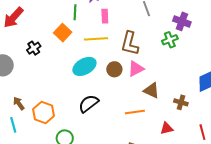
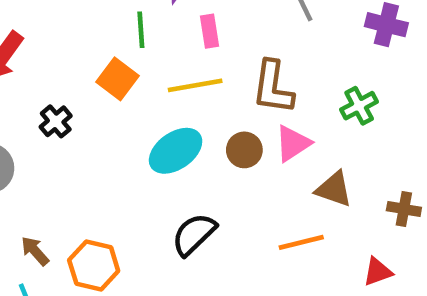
green cross: (170, 40) -> (359, 106), moved

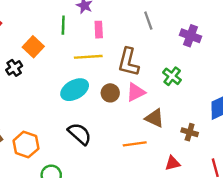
orange square: (118, 79) -> (33, 47), moved
green cross: (359, 106) -> (172, 76), turned -30
black semicircle: (194, 234) -> (80, 134), turned 80

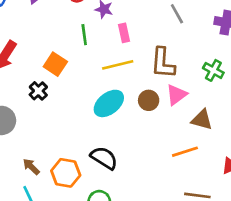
black semicircle: (80, 134) -> (104, 158), moved

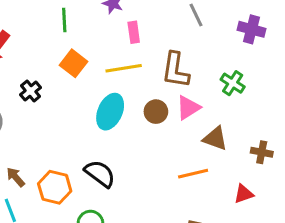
green line: (84, 35) -> (64, 20), moved
orange square: (55, 64) -> (74, 63), moved
cyan ellipse: (109, 103) -> (110, 112), turned -32

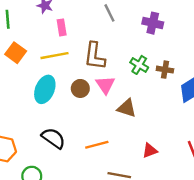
pink triangle: (188, 108) -> (105, 85), turned -30
brown cross: (262, 152) -> (165, 70), moved
black semicircle: (100, 174) -> (53, 138), moved
orange line: (193, 174) -> (97, 145), moved

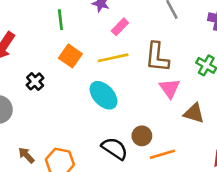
pink rectangle: (62, 27) -> (120, 27), turned 56
brown circle: (80, 88) -> (142, 136), moved
cyan ellipse: (45, 89) -> (104, 95), turned -64

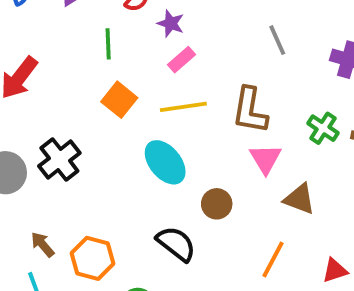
pink rectangle: (120, 27) -> (181, 60), moved
black cross: (35, 81) -> (59, 160), moved, size x1.5
brown circle: (142, 136) -> (217, 204), moved
orange line: (162, 154) -> (273, 259), moved, turned -50

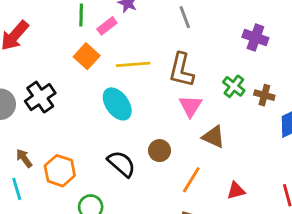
gray line: (277, 40) -> (185, 17), moved
pink rectangle: (181, 60) -> (107, 26), moved
brown circle: (217, 204) -> (159, 151), moved

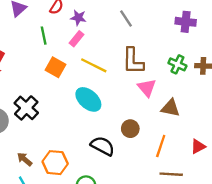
pink rectangle: (107, 26) -> (77, 39), moved
yellow line: (133, 64) -> (94, 65), turned 44

